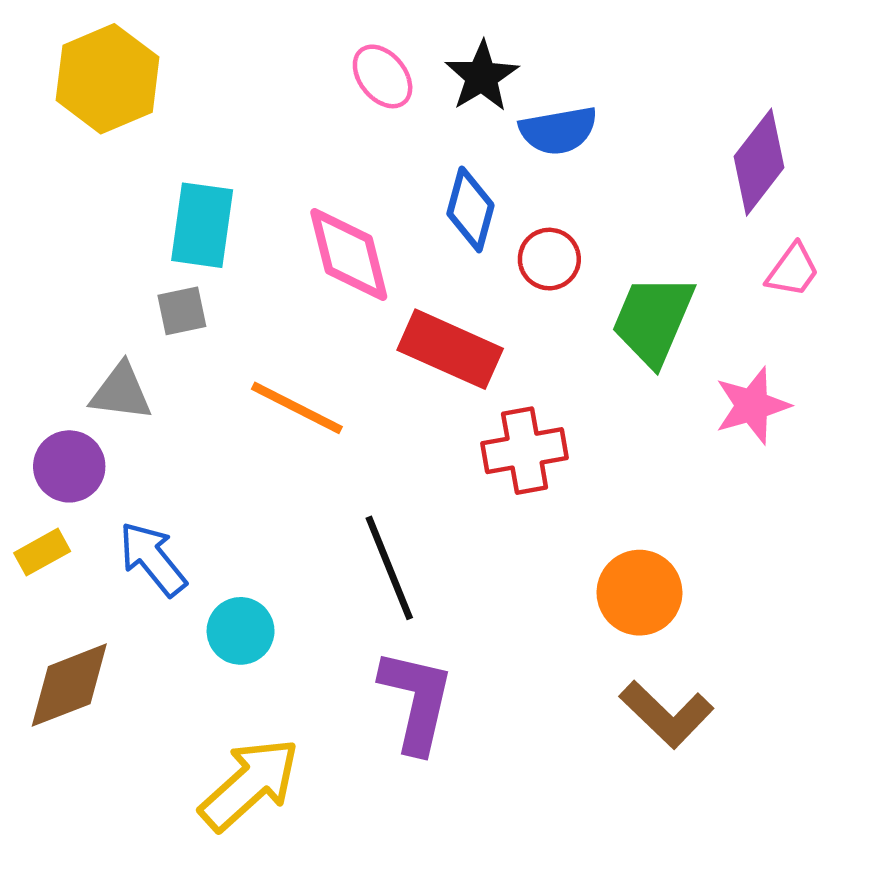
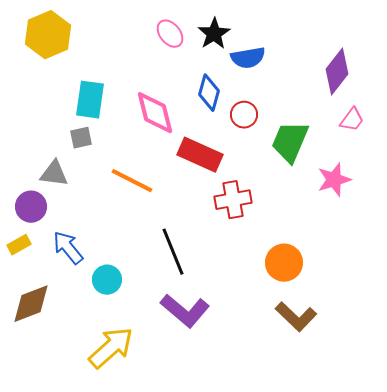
purple L-shape: (416, 701) -> (185, 311), turned 117

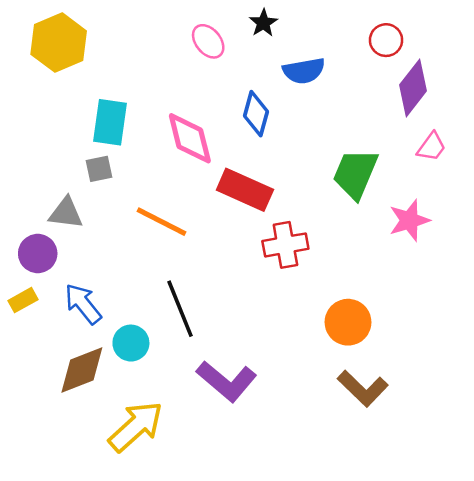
black star: (214, 34) -> (263, 23), moved, size x0.7
red circle: (244, 115) -> (386, 40), moved
black line: (173, 252) -> (180, 309), moved
brown diamond: (31, 304) -> (82, 370), moved

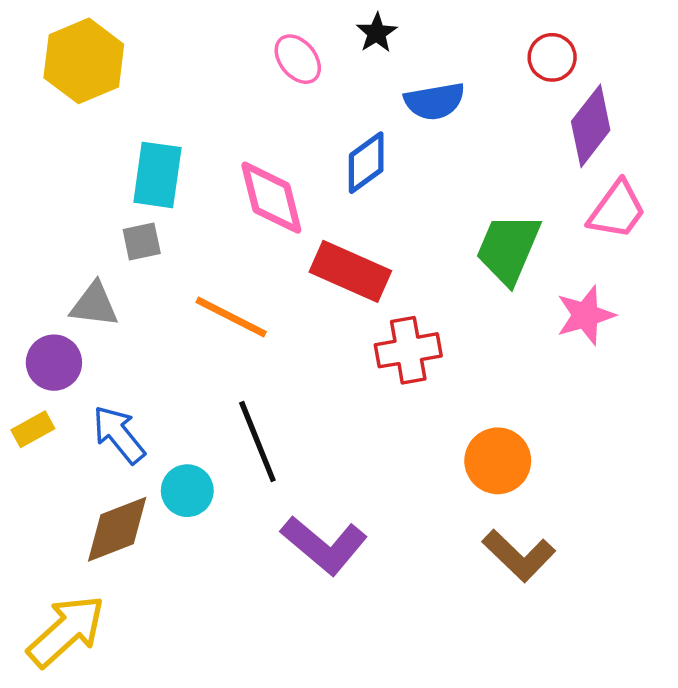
blue diamond: (256, 114) -> (366, 163), turned 39
pink trapezoid: (431, 147) -> (617, 210), size x1.4
yellow arrow: (136, 426) -> (66, 631), moved

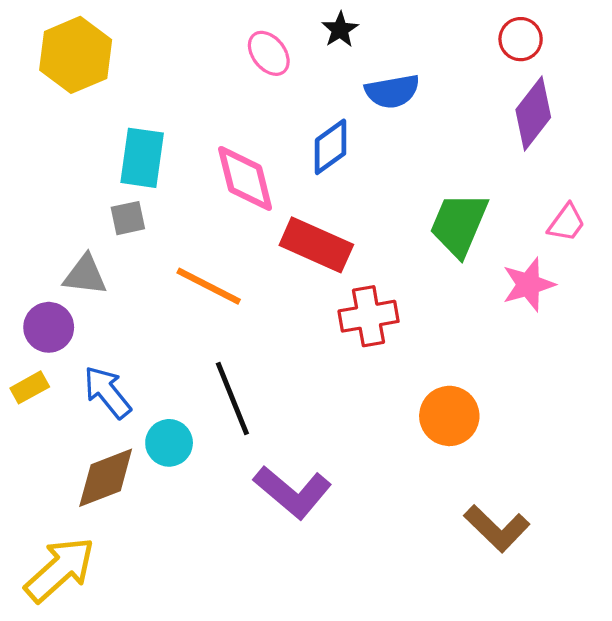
red circle: (552, 57) -> (521, 39), moved
pink trapezoid: (617, 210) -> (566, 223), moved, size x0.7
brown L-shape: (519, 556) -> (497, 528), moved

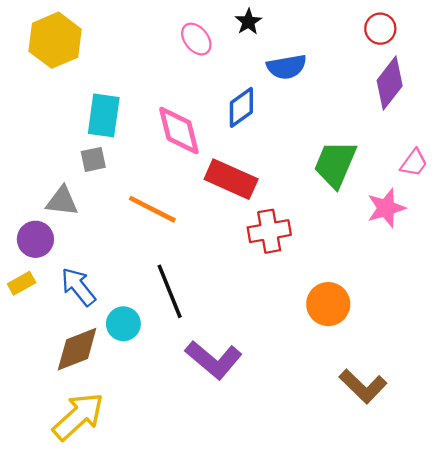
yellow arrow: (60, 570) -> (78, 416), moved

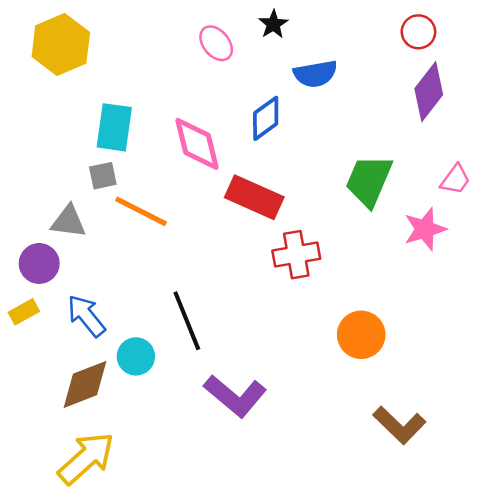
orange line: (152, 209) -> (141, 211), moved

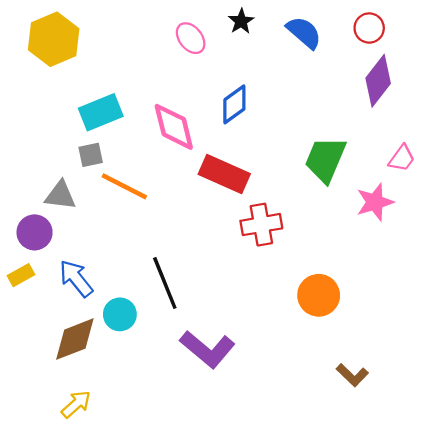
blue semicircle: (315, 74) -> (304, 33), moved, turned -129
cyan rectangle: (114, 127) -> (101, 112), turned 60
brown L-shape: (399, 425) -> (352, 375), size x0.7
yellow arrow: (86, 458) -> (76, 404), size x0.6

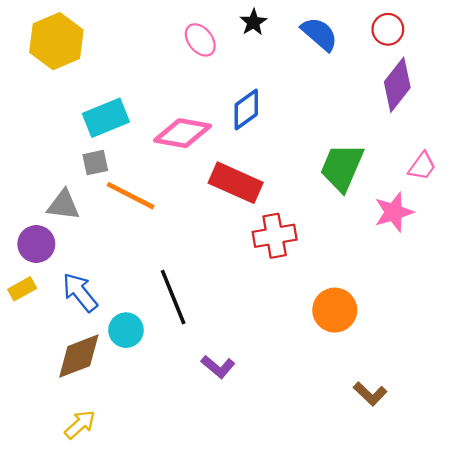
pink diamond: (174, 127) -> (183, 133), turned -66
purple L-shape: (207, 349) -> (218, 367), size x0.6

